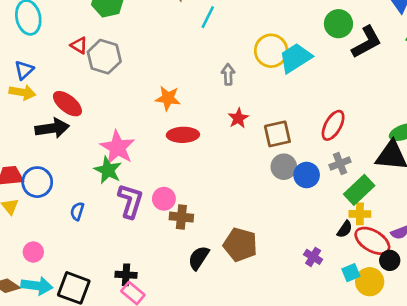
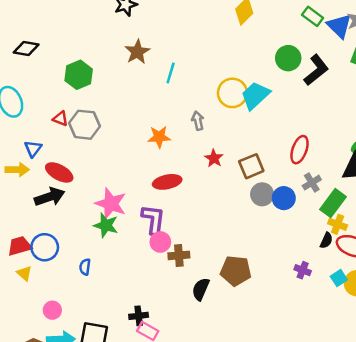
blue triangle: (24, 70) -> (33, 149), moved
orange star: (168, 98) -> (159, 137), moved
purple L-shape: (130, 201) -> (153, 220), moved
yellow cross: (360, 214) -> (338, 224), turned 30

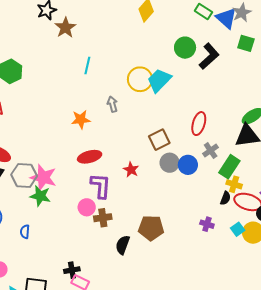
brown star: (137, 52) -> (65, 28), moved
gray hexagon: (85, 125) -> (24, 175), moved
red star: (214, 158) -> (131, 170), moved
purple L-shape: (153, 220) -> (101, 186), moved

